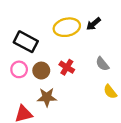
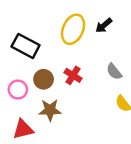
yellow ellipse: (67, 27) -> (73, 29), turned -55
pink circle: (19, 69) -> (18, 90), moved

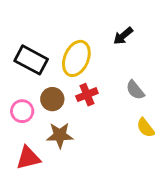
yellow ellipse: (73, 29) -> (76, 58), moved
red cross: (73, 75) -> (87, 95), turned 36

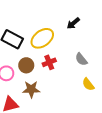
yellow ellipse: (76, 58) -> (42, 38), turned 30

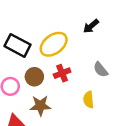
yellow semicircle: (88, 84) -> (89, 100), moved, turned 32

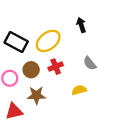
black arrow: (91, 26) -> (81, 25), turned 112
yellow semicircle: (89, 100) -> (79, 90), turned 80

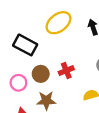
yellow ellipse: (48, 41) -> (58, 23), moved

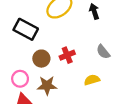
pink circle: (18, 83) -> (20, 79), moved

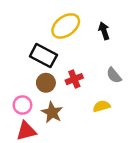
black rectangle: (26, 29) -> (43, 56), moved
brown star: (47, 85) -> (52, 112), turned 30

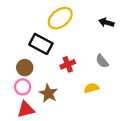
black arrow: (104, 31) -> (106, 22), moved, turned -56
brown circle: (46, 83) -> (25, 68), moved

